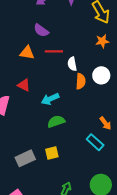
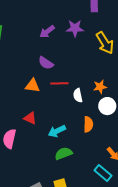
orange star: (102, 41) -> (100, 87), moved
orange semicircle: (81, 81) -> (88, 124), moved

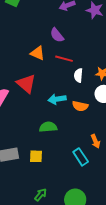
red triangle: (30, 118) -> (26, 84), size x1.5
orange semicircle: (88, 124) -> (80, 106), turned 84
cyan arrow: (57, 131) -> (57, 99), moved

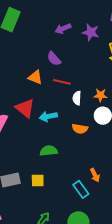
cyan arrow: (57, 99) -> (48, 116), moved
orange arrow: (95, 141) -> (95, 175), moved
cyan rectangle: (81, 157) -> (81, 189), moved

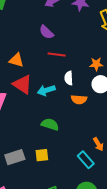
orange triangle: (35, 77) -> (16, 60), moved
white semicircle: (77, 98) -> (69, 78), moved
green semicircle: (49, 151) -> (50, 124), turned 30

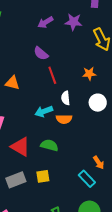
red line: (57, 55) -> (52, 75), turned 66
orange star: (96, 64) -> (89, 74), moved
red triangle: (22, 84) -> (20, 147), moved
orange semicircle: (79, 99) -> (64, 119), moved

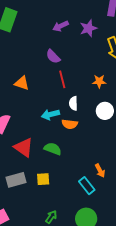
purple star: (73, 22) -> (88, 28), turned -30

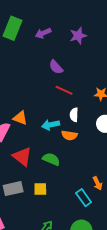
purple arrow: (61, 26) -> (43, 33), moved
purple star: (88, 28) -> (78, 36), moved
red line: (62, 79) -> (64, 90), turned -54
orange triangle: (22, 83) -> (20, 118), moved

